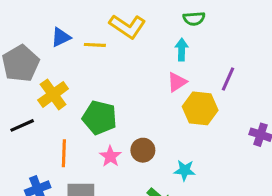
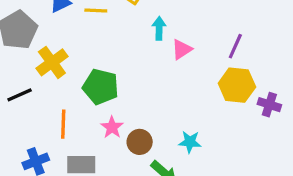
cyan arrow: (182, 50) -> (159, 28), moved
yellow hexagon: (200, 108) -> (237, 85), moved
brown circle: (143, 150) -> (140, 142), moved

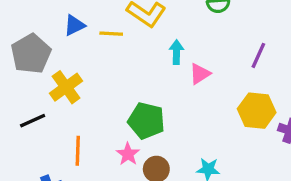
purple line: (235, 46) -> (258, 55), moved
green pentagon: (101, 87) -> (146, 121), moved

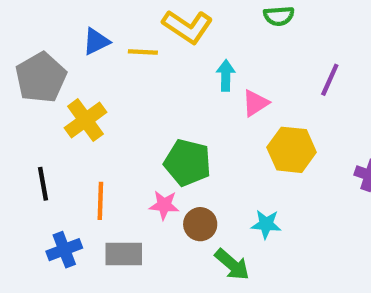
yellow hexagon: (257, 111) -> (292, 150), moved
black line: (33, 121) -> (43, 184), moved, turned -76
pink star: (128, 154) -> (164, 205), turned -30

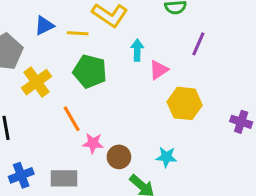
purple line: (330, 80) -> (198, 44), moved
green pentagon: (187, 163) -> (90, 71), moved
orange line: (100, 201) -> (72, 119), moved, turned -32

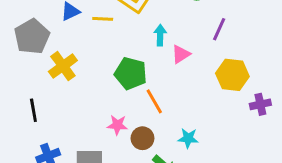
green pentagon: (90, 71) -> (131, 73), moved
yellow hexagon: (185, 103) -> (232, 75), moved
orange line: (72, 119) -> (154, 101), moved
purple cross: (241, 122) -> (260, 104), turned -30

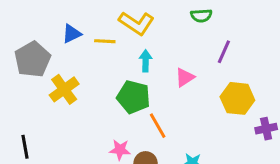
cyan arrow: (160, 35) -> (146, 61), moved
black line: (33, 110) -> (25, 147), moved

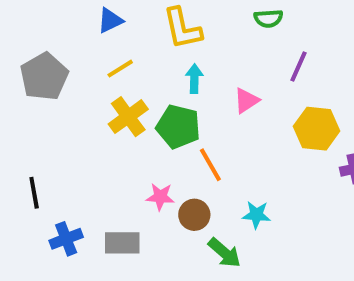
yellow L-shape: (136, 23) -> (182, 28), turned 44
blue triangle: (72, 34) -> (110, 20), moved
yellow line: (105, 41) -> (120, 69), moved, turned -35
yellow cross: (64, 89) -> (128, 117), moved

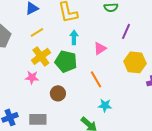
orange line: (210, 165) -> (96, 79), moved
pink star: (160, 197) -> (32, 77), moved
brown circle: (194, 215) -> (58, 93), moved

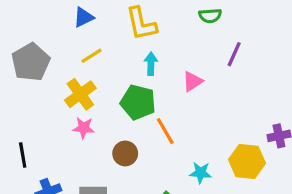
yellow cross: (41, 56) -> (80, 94), moved
yellow hexagon: (135, 62) -> (247, 161), moved
orange line: (96, 79) -> (165, 131), moved

